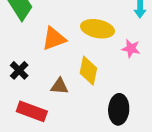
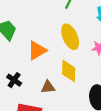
yellow ellipse: (97, 29) -> (70, 37), turned 65

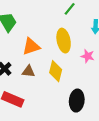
brown triangle: (48, 87) -> (29, 71), moved

